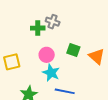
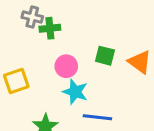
gray cross: (53, 22) -> (32, 17), moved

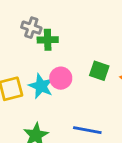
cyan star: (75, 92) -> (41, 86), moved

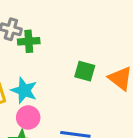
pink circle: (61, 78) -> (28, 117), moved

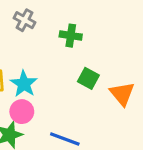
green cross: (29, 41) -> (71, 36), moved

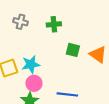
cyan star: (24, 84) -> (31, 64), turned -30

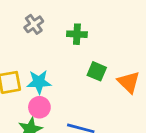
gray cross: (20, 22) -> (34, 24), turned 32

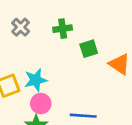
green square: (97, 71) -> (89, 49), moved, turned -30

